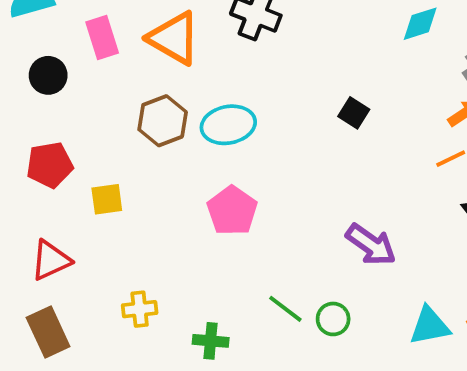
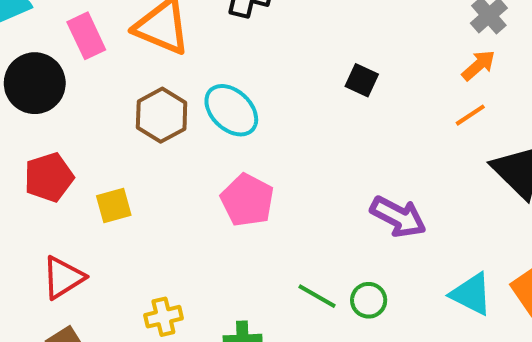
black circle: (48, 75) -> (35, 83), size x1.5
cyan ellipse: (228, 125) -> (231, 110), turned 62
cyan triangle: (430, 326) -> (471, 294), turned 45

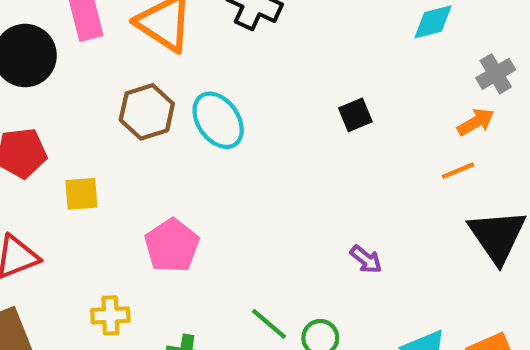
black square: (362, 80) -> (355, 115), turned 32
pink pentagon: (247, 200) -> (172, 246), moved
purple arrow: (398, 217) -> (366, 259), size x0.6

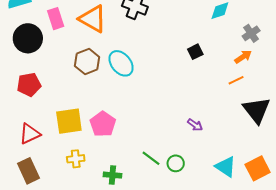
black square: (355, 115) -> (195, 52), moved
yellow square: (81, 194) -> (69, 121), moved, size x1.6

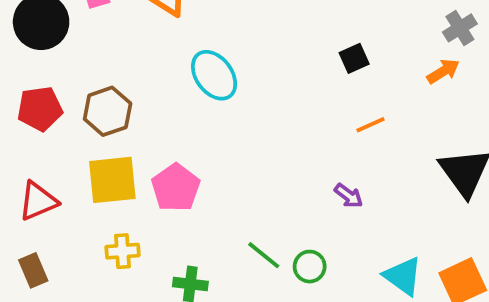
brown hexagon: (87, 61) -> (108, 111), moved
orange line: (236, 80) -> (370, 125), moved
brown rectangle: (29, 171) -> (33, 270), size x0.7

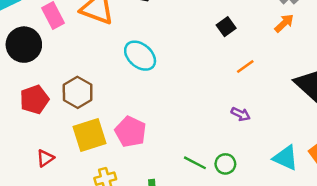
red triangle: (38, 201) -> (45, 158), size x0.7

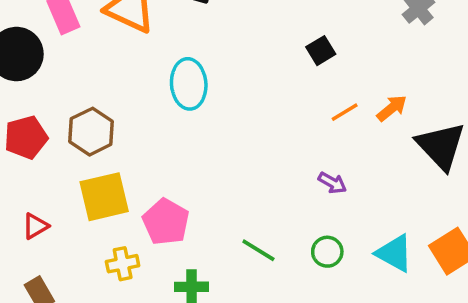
orange arrow: (284, 23) -> (392, 108), moved
cyan ellipse: (140, 56) -> (189, 84), turned 40
pink pentagon: (131, 132) -> (166, 222), moved
green circle: (225, 164) -> (327, 252), moved

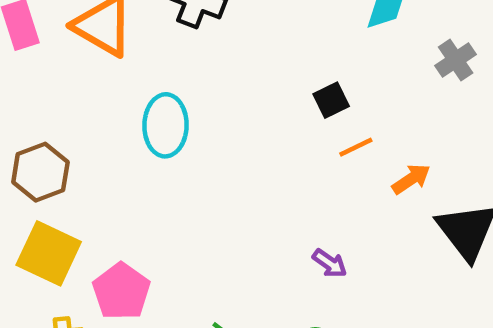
orange line: (345, 112) -> (356, 147), moved
yellow square: (104, 197) -> (49, 253), turned 33

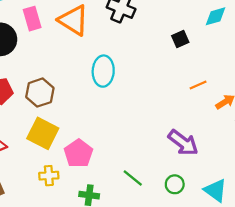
black square: (331, 100) -> (180, 39), moved
purple arrow: (330, 263) -> (183, 143), size x1.8

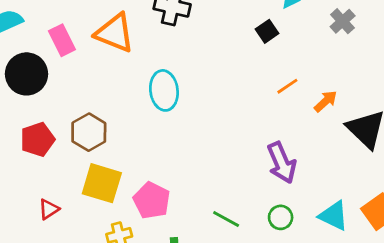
black square: (180, 39) -> (267, 31), moved
purple arrow: (183, 143) -> (282, 163), turned 40

